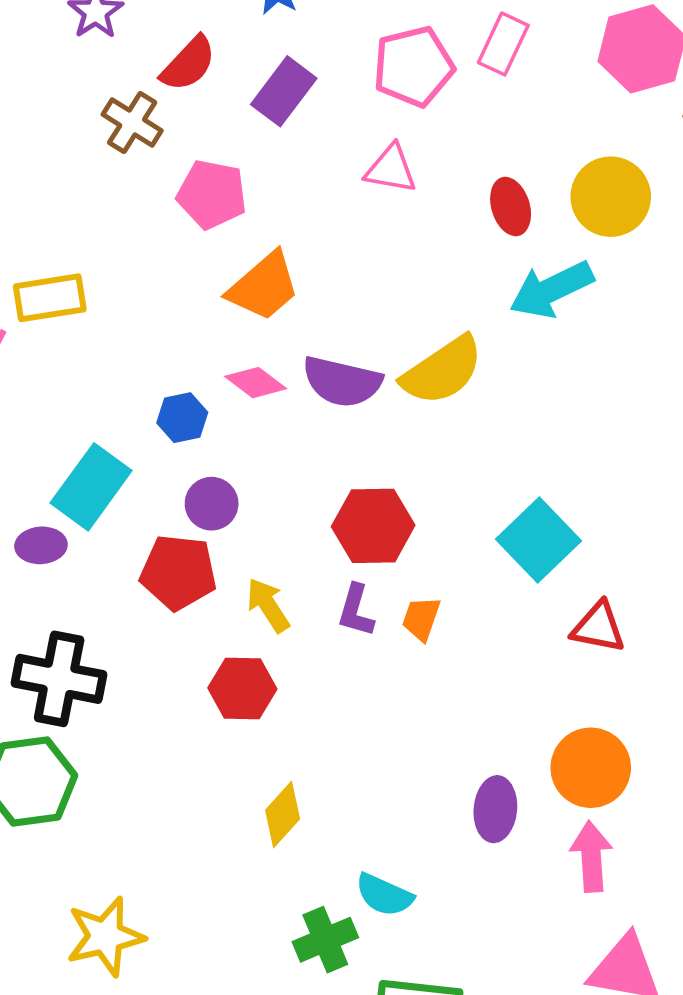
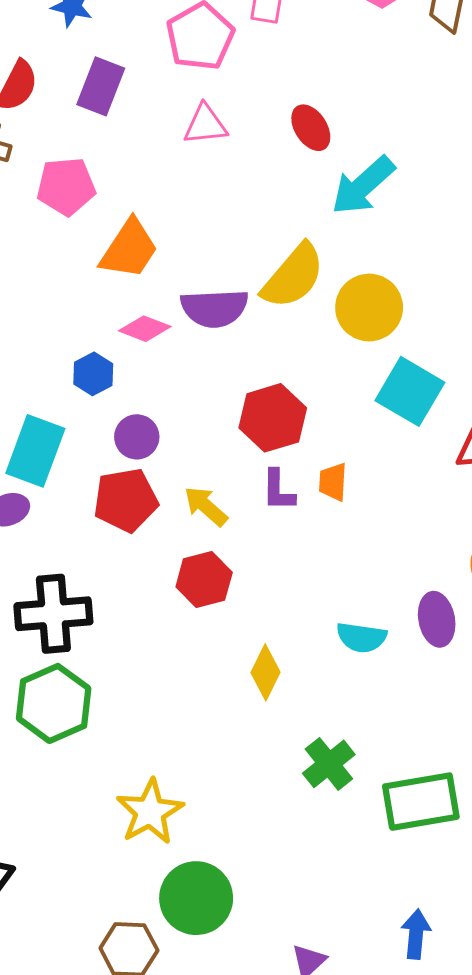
yellow circle: (611, 197) -> (369, 308), moved
cyan semicircle: (384, 895) -> (361, 637), moved

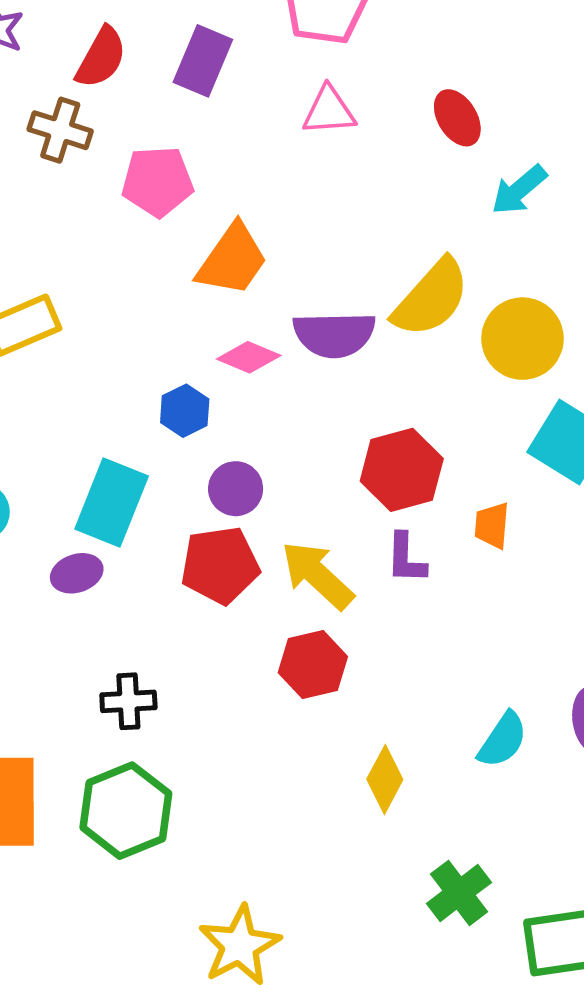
cyan arrow: (363, 186) -> (519, 190), size x0.7
orange trapezoid: (333, 482) -> (492, 525), moved
yellow arrow: (206, 506) -> (317, 575), size x1.4
black cross: (53, 614) -> (128, 701), size x0.6
cyan semicircle: (361, 637) -> (503, 740), turned -66

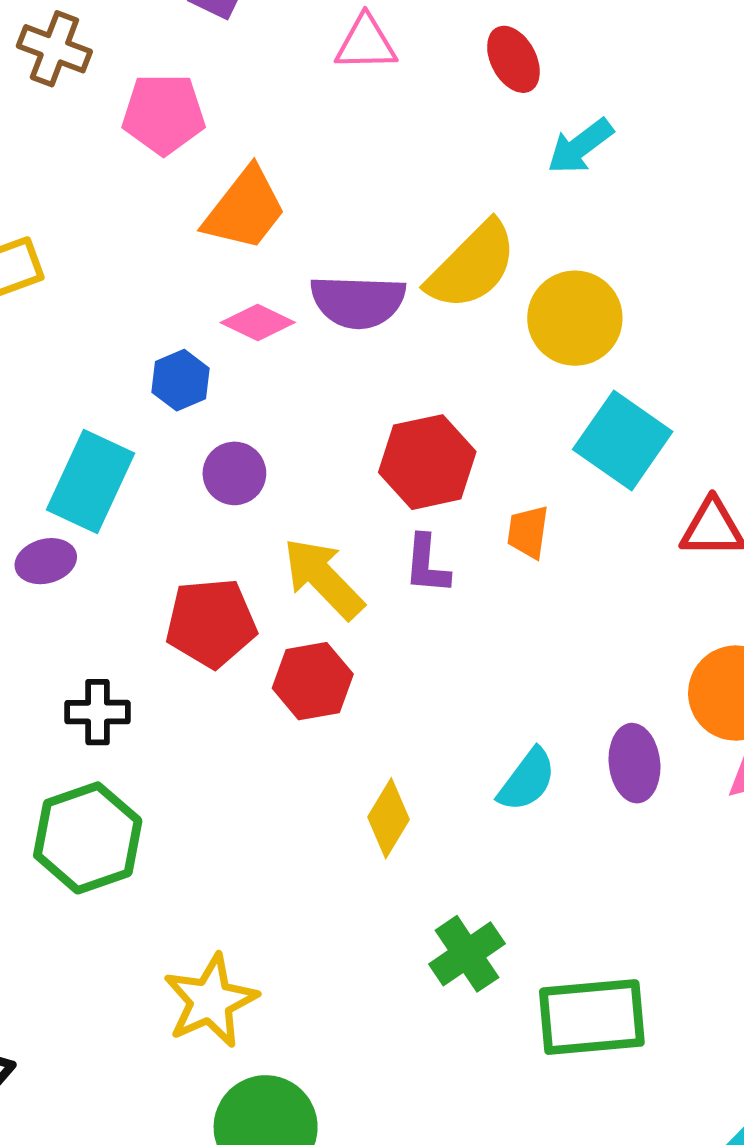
red pentagon: (220, 565) -> (211, 623), moved

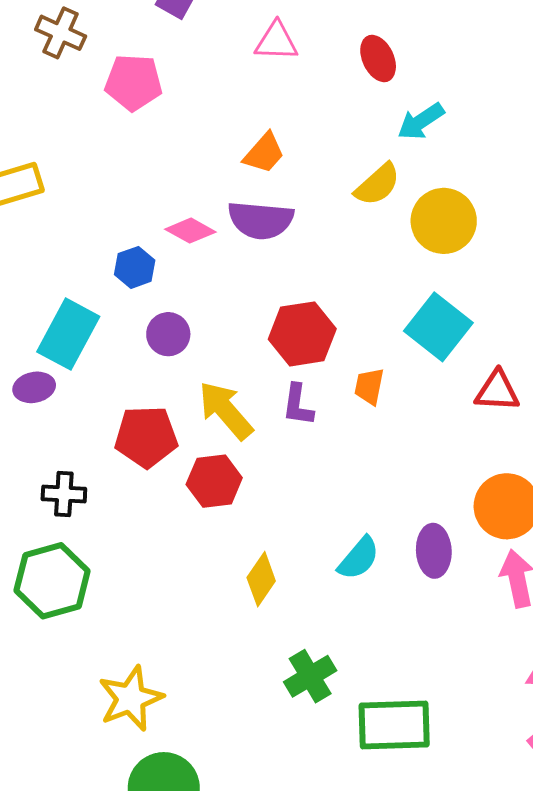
orange trapezoid: (245, 209) -> (264, 153), moved, size x0.7
yellow semicircle: (472, 266) -> (377, 185), moved, size x0.7
yellow circle: (575, 318) -> (444, 221), moved

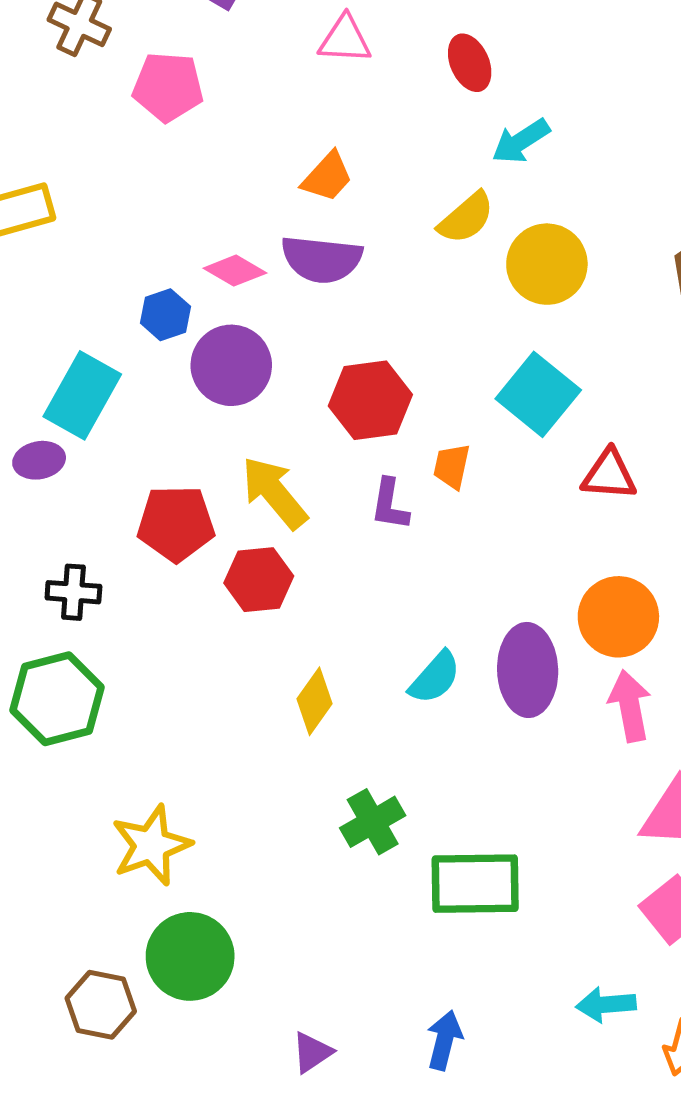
purple circle: (168, 334) -> (231, 365), moved, size x1.5
purple L-shape: (298, 405) -> (390, 505), moved
purple ellipse: (434, 551) -> (528, 670), size x1.4

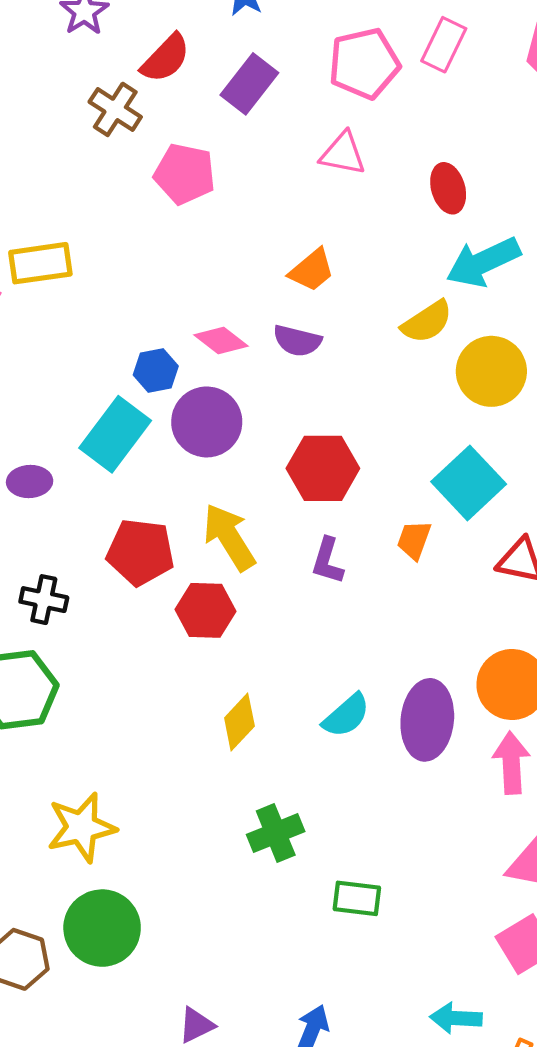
cyan arrow: (521, 141) -> (483, 262), size x1.4
purple semicircle: (322, 259) -> (297, 341), size x0.7
cyan rectangle: (82, 395) -> (115, 434), moved
orange trapezoid: (452, 466) -> (414, 540), moved
green rectangle: (475, 884) -> (357, 898), size x0.6

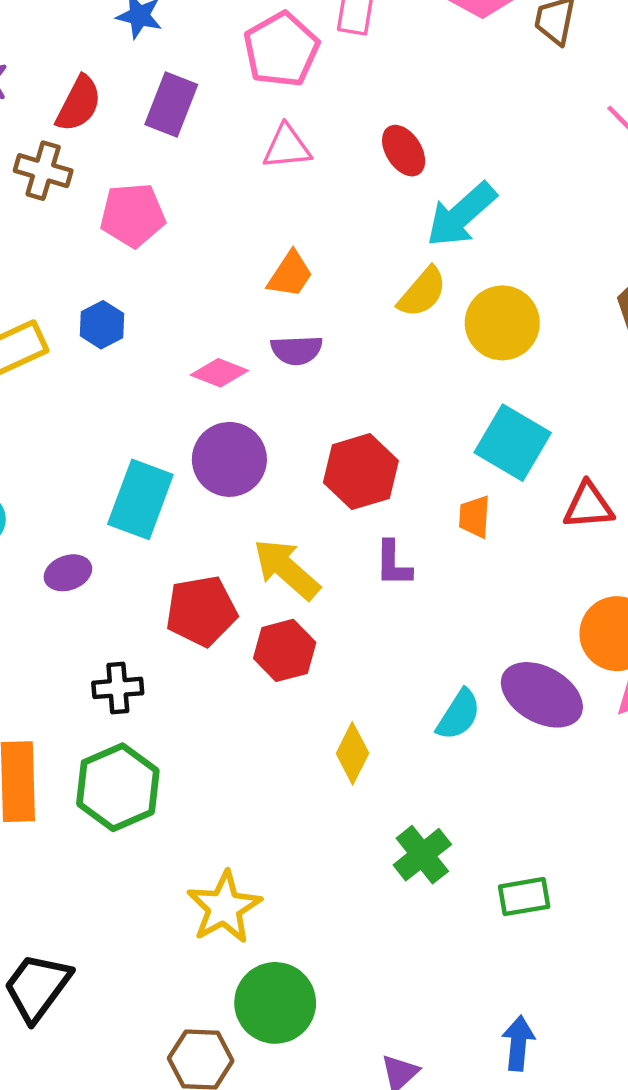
blue hexagon: (156, 371) -> (102, 325), moved
purple ellipse: (427, 720) -> (542, 695), turned -50

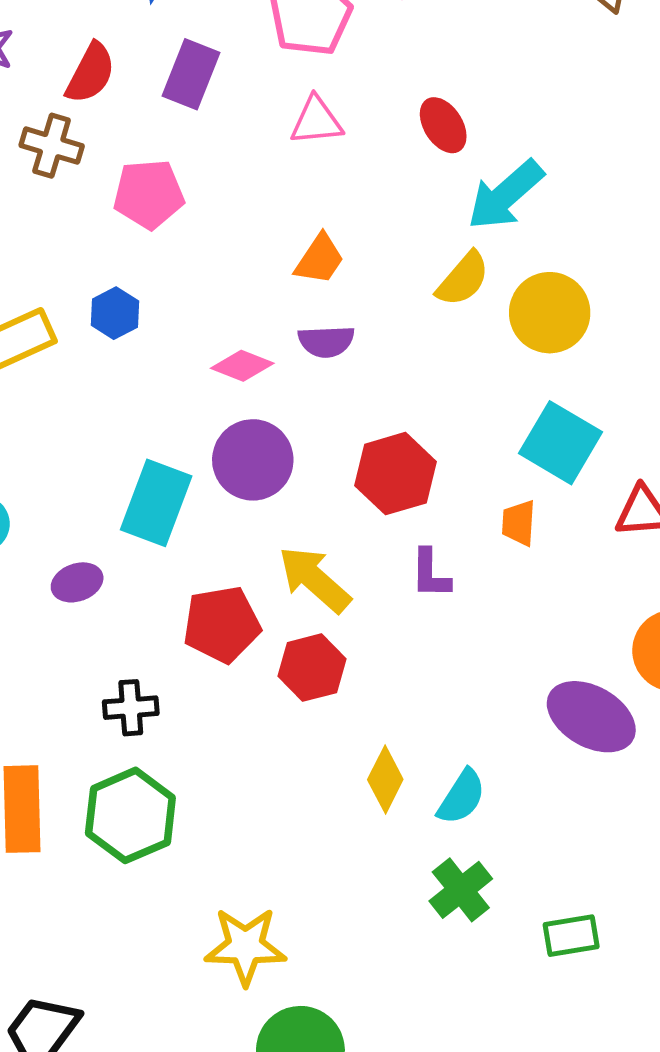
cyan semicircle: (459, 715) -> (462, 797), moved
yellow star: (224, 907) -> (245, 946), turned 30

